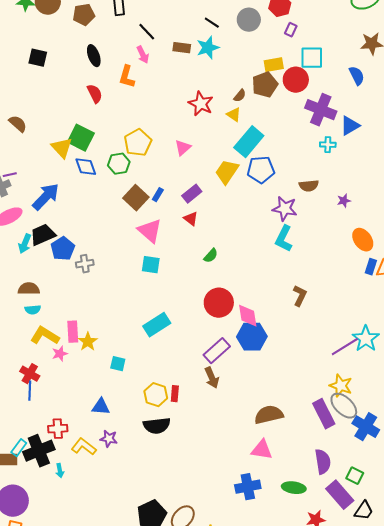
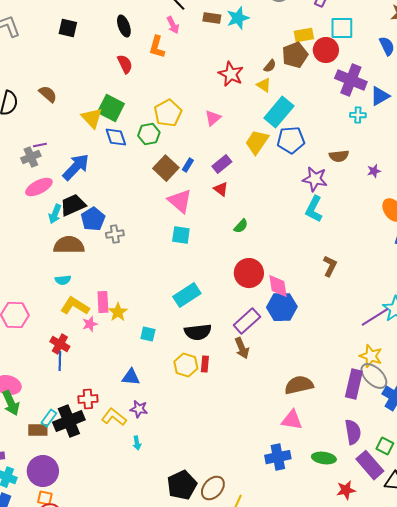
brown semicircle: (29, 289) -> (69, 245), moved, size x1.4
purple rectangle: (324, 414) -> (354, 384), turned 40
black semicircle: (157, 426) -> (198, 332), moved
cyan arrow: (60, 471) -> (137, 443), moved

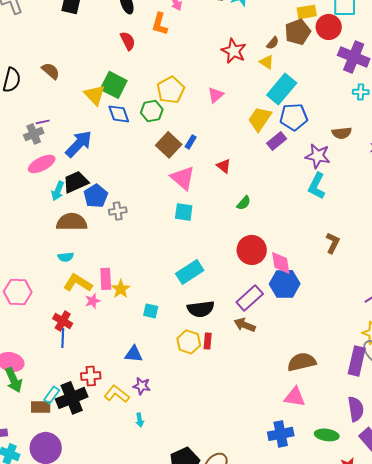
purple rectangle: (222, 164) -> (277, 141), moved
brown arrow: (242, 348) -> (245, 325), turned 135

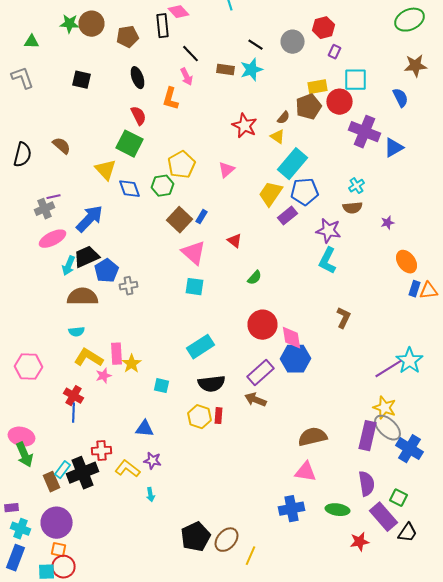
green square: (114, 85) -> (130, 144), moved
cyan cross: (361, 92) -> (356, 186), moved, turned -35
brown rectangle: (41, 407) -> (52, 482), turned 66

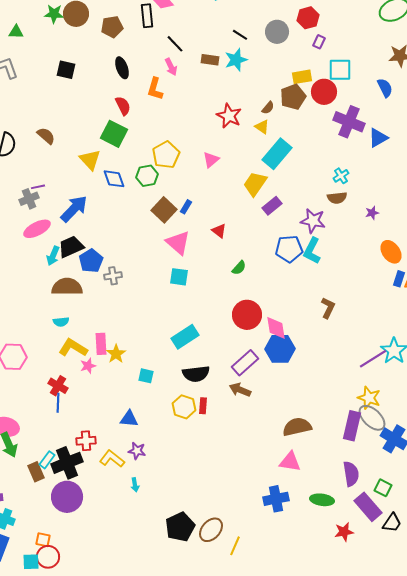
blue pentagon: (304, 192) -> (289, 249), moved
purple circle: (56, 523) -> (67, 497), moved

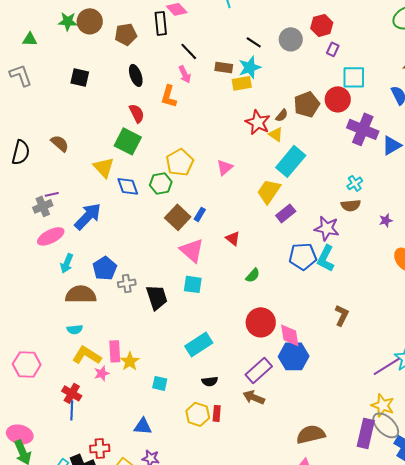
yellow rectangle: (302, 77) -> (242, 83), moved
red star: (229, 116) -> (258, 122), moved
black trapezoid: (71, 247) -> (157, 297), moved, turned 96
black semicircle: (196, 374) -> (210, 381), size x0.6

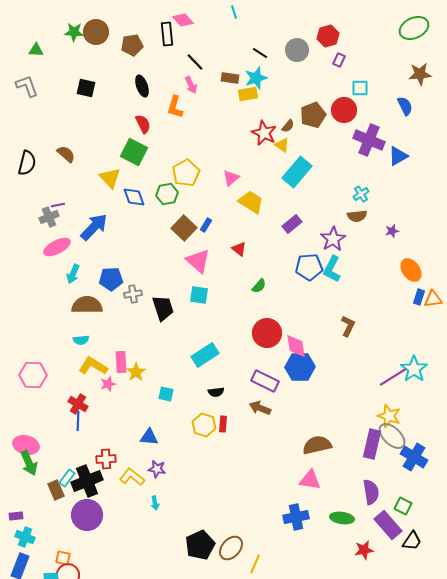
cyan square: (354, 77) -> (360, 88), size x0.7
yellow trapezoid: (269, 191) -> (251, 202), moved, turned 88
purple star: (327, 228) -> (333, 239), turned 30
blue pentagon: (105, 268) -> (111, 279), turned 30
purple rectangle: (259, 370) -> (265, 381), turned 68

